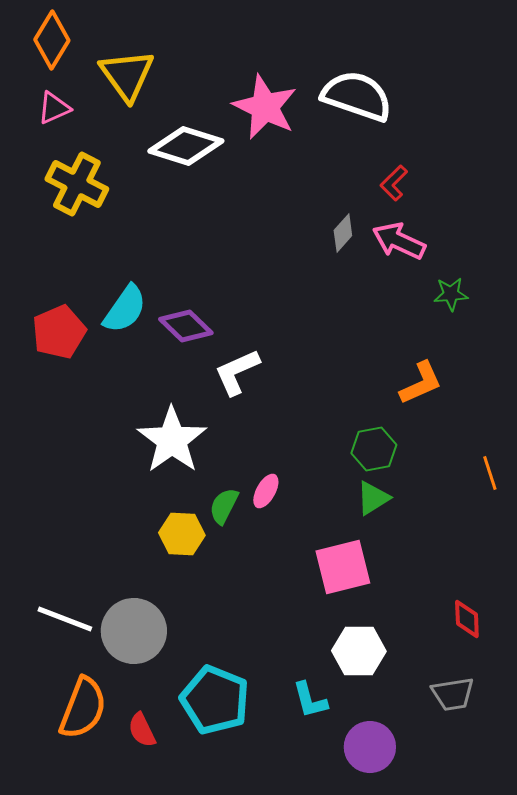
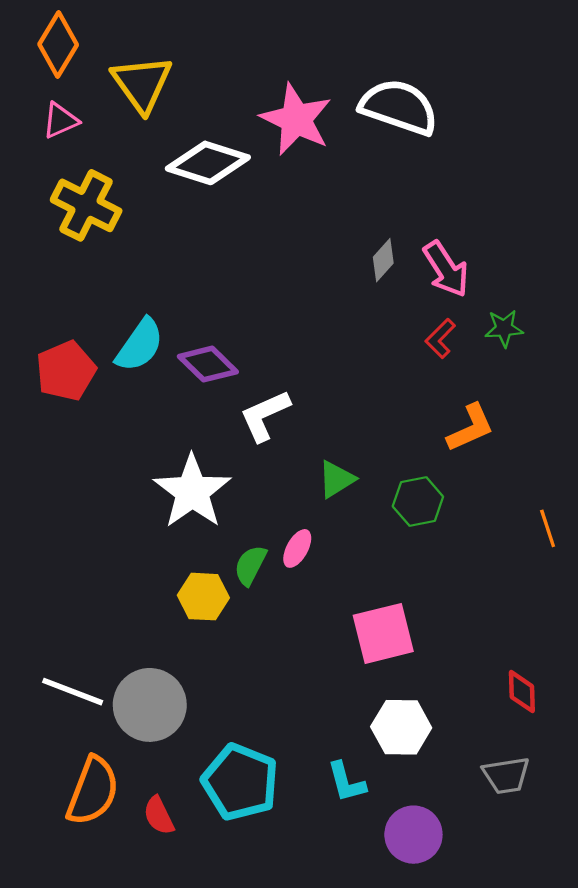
red L-shape: (394, 183) -> (440, 338), moved
pink arrow: (399, 241) -> (446, 269), turned -148
green triangle: (373, 498) -> (336, 479), moved

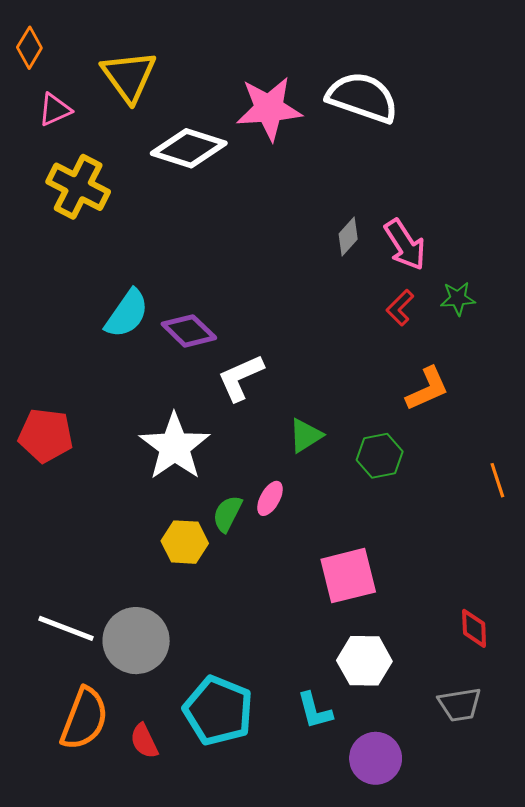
orange diamond: (58, 44) -> (29, 48), moved, size x0.7
pink star: (296, 119) -> (269, 109), turned -30
red pentagon: (66, 371) -> (46, 435), moved, turned 30

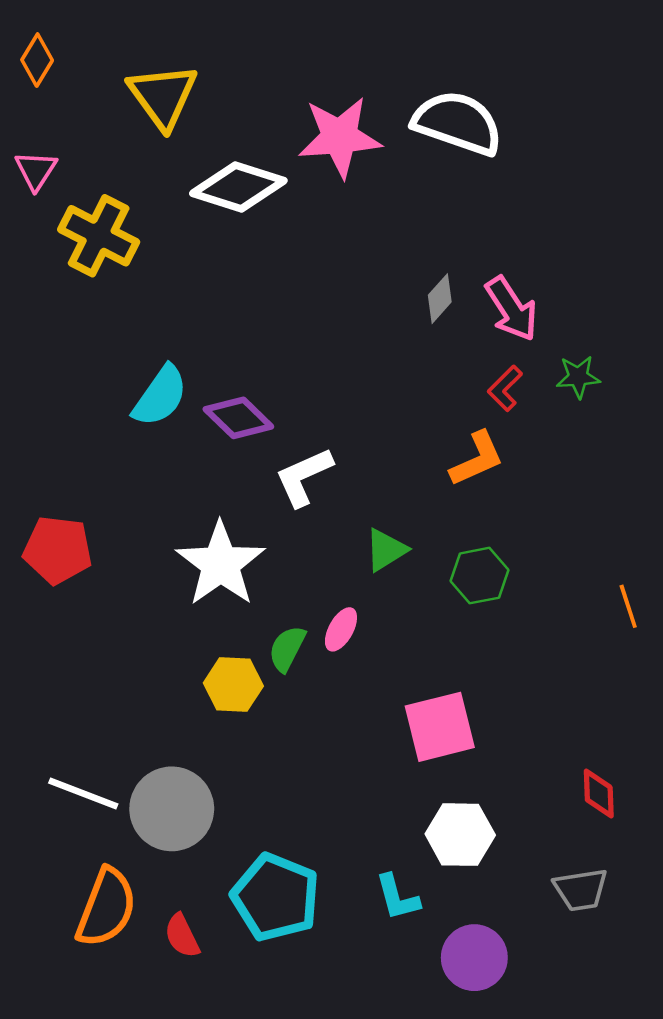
pink triangle: (55, 110) -> (36, 170), moved, turned -33
orange L-shape: (427, 389) -> (477, 459), moved

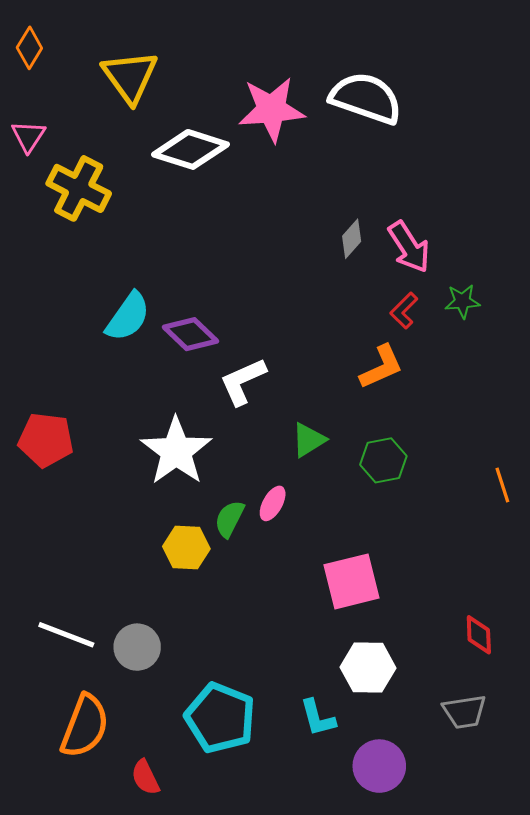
gray circle: (172, 809) -> (137, 647), size x0.7
red semicircle: (182, 936) -> (145, 777), moved

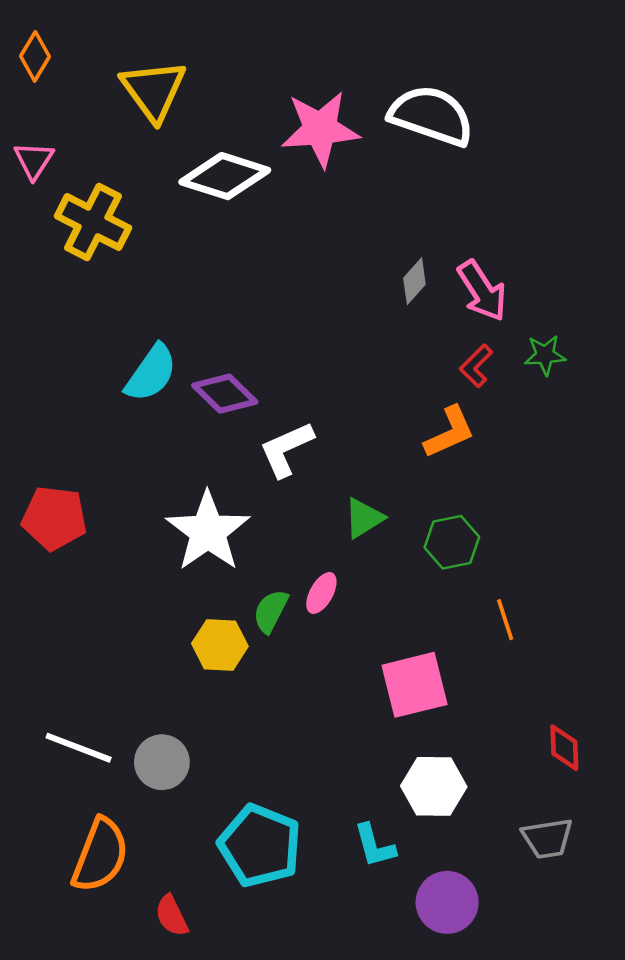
orange line: (502, 485) -> (505, 620), moved

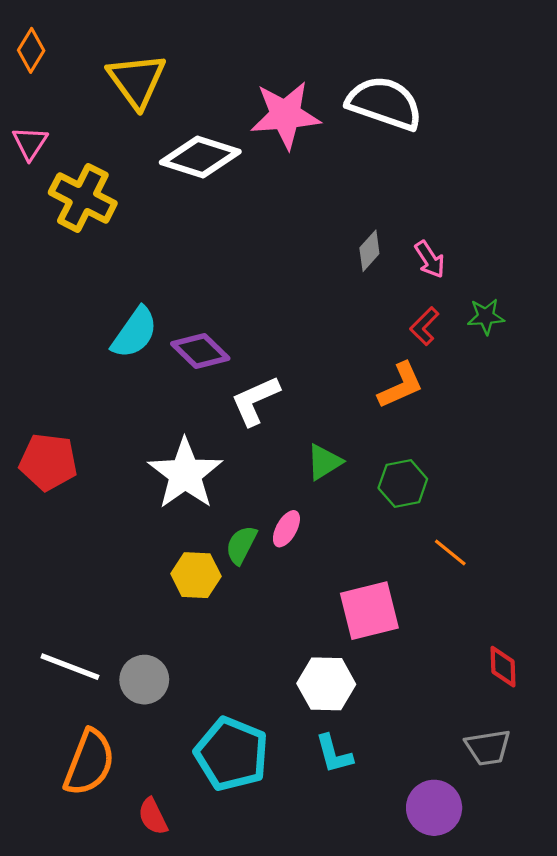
pink arrow: (482, 291) -> (430, 259), size x0.7
orange line: (505, 620) -> (450, 552), turned -33
white hexagon: (434, 786) -> (326, 684), moved
purple circle: (447, 902) -> (434, 808), moved

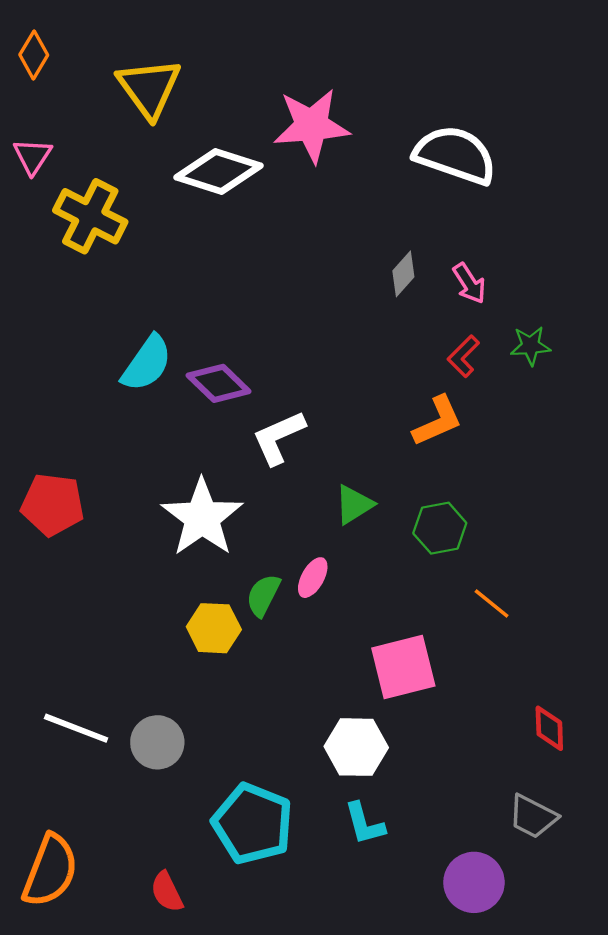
white semicircle: (385, 103) -> (455, 155), moved
gray trapezoid: (488, 747) -> (533, 817), turned 36
orange semicircle: (89, 763) -> (50, 871), moved

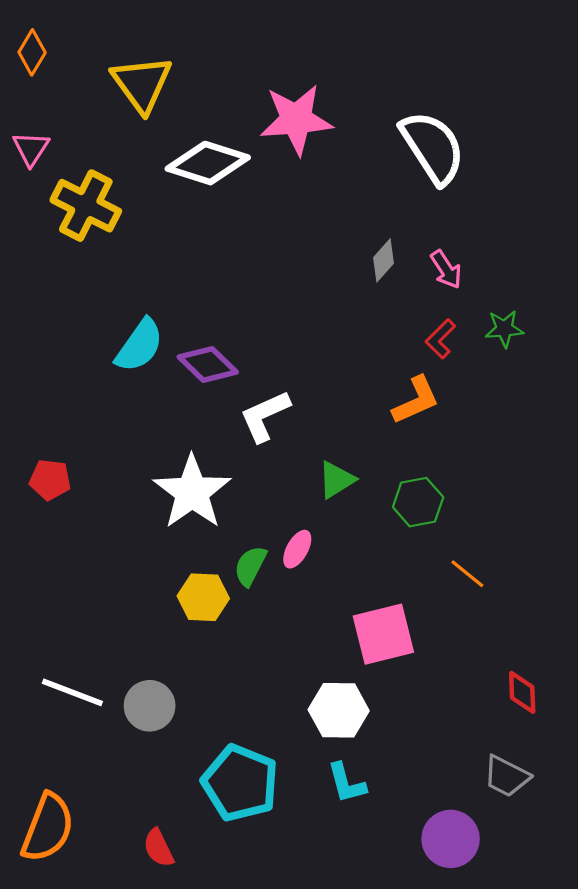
white semicircle: (455, 155) -> (433, 147), turned 38
red pentagon: (53, 505) -> (50, 480), size x0.7

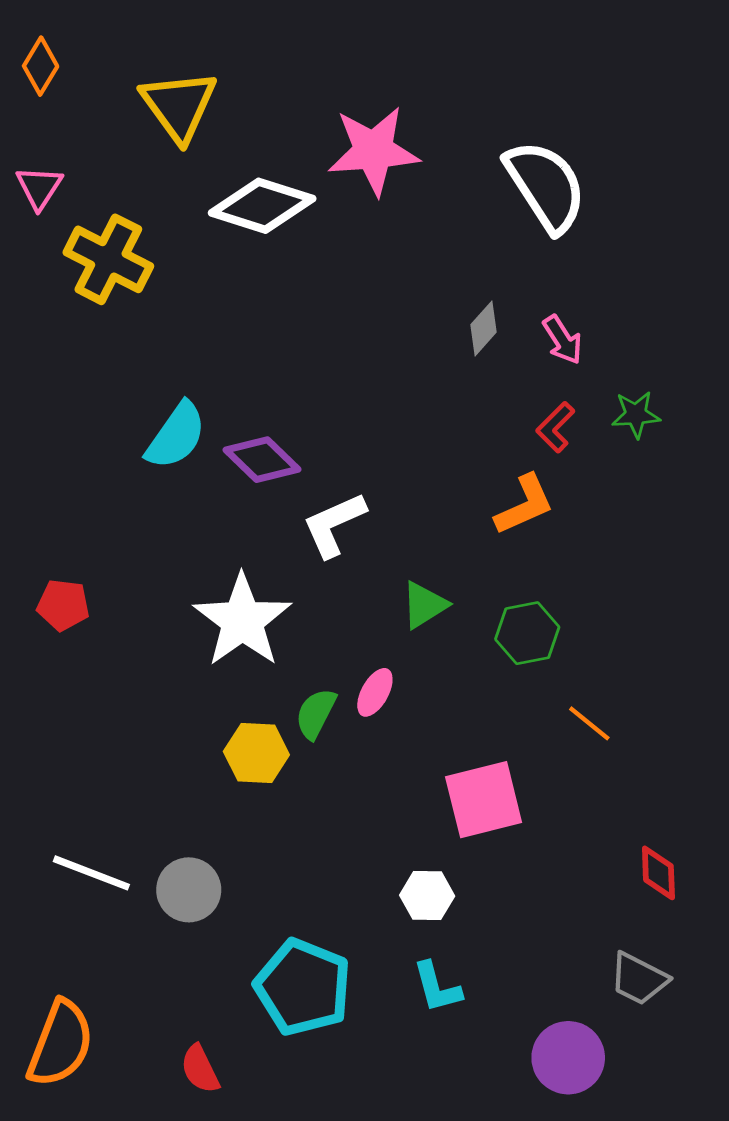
white hexagon: (339, 710) -> (427, 896), size x0.7

